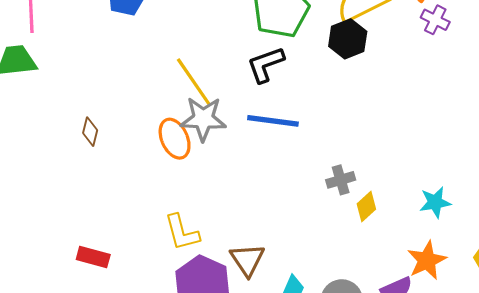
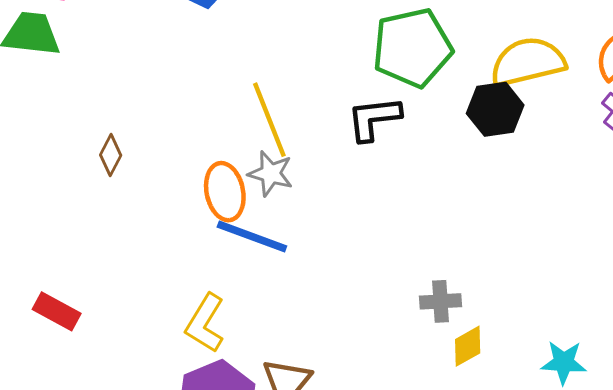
gray star: (203, 119) -> (271, 173), size x0.7
blue line: (273, 121) -> (252, 236), moved
yellow L-shape: (182, 232) -> (205, 323), turned 33
red rectangle: (93, 257) -> (57, 311), moved

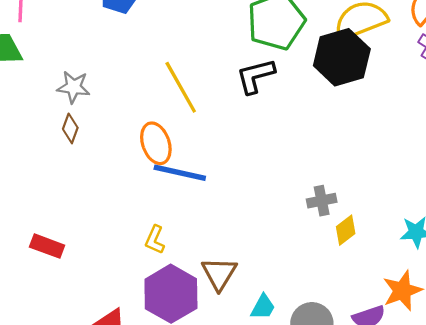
black hexagon: (495, 109) -> (342, 57), size x1.4
gray star: (271, 173) -> (73, 87), moved
yellow L-shape: (205, 323) -> (155, 240), size x0.7

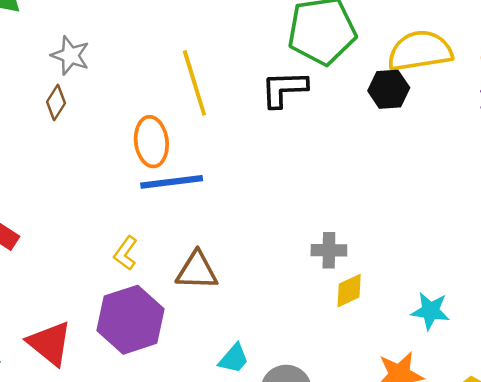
black hexagon: (342, 57) -> (389, 89), size x0.6
blue line: (180, 173) -> (172, 182), turned -32
brown triangle: (219, 274) -> (197, 271), moved, turned 48

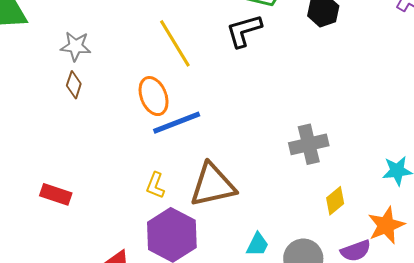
gray cross: (329, 250) -> (309, 144), size x1.4
brown triangle: (197, 271) -> (213, 185), size x1.4
yellow diamond: (349, 291) -> (335, 201), moved

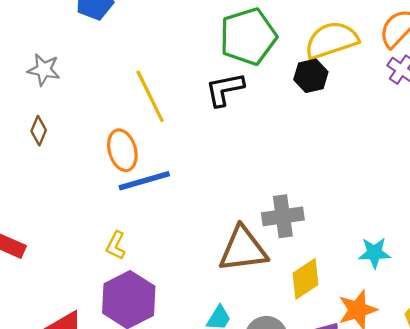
gray star: (76, 46) -> (44, 70), moved
brown triangle: (213, 185) -> (243, 249), moved
yellow diamond: (335, 201) -> (306, 279), size x1.4

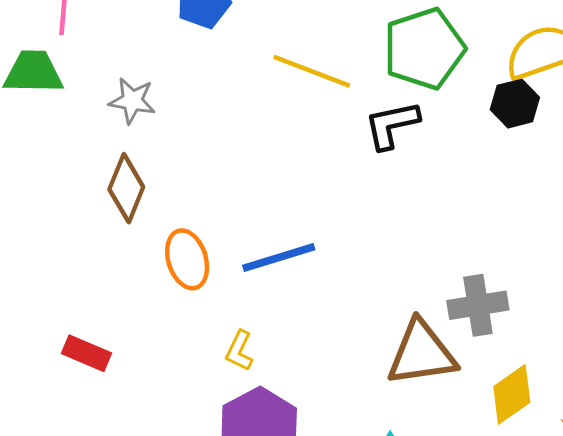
yellow line: (150, 96) -> (312, 71), moved, turned -42
brown diamond: (39, 131) -> (126, 188), size x1.6
orange ellipse: (122, 150) -> (187, 259), moved

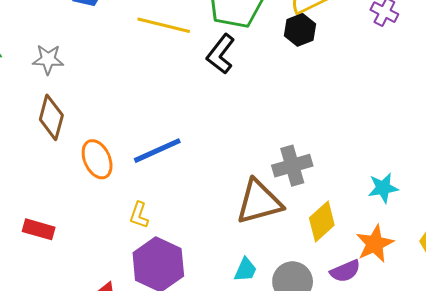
black L-shape: (392, 125) -> (221, 54), turned -33

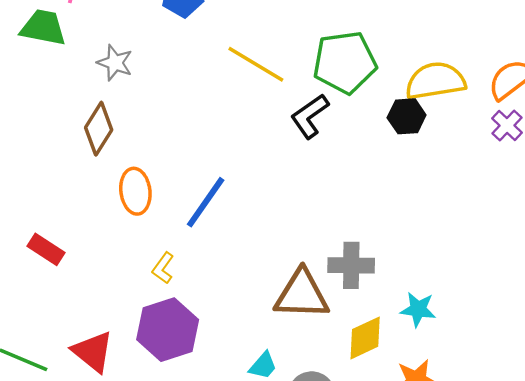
blue line: (157, 151) -> (206, 202), turned -48
cyan star: (383, 188) -> (418, 309), moved

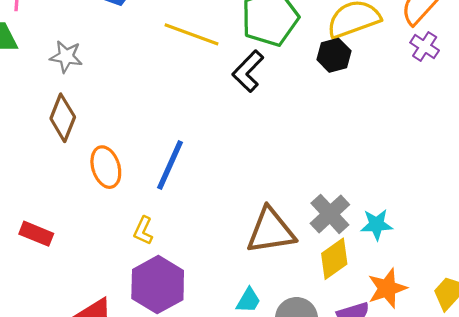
gray cross: (351, 265) -> (330, 214), moved, turned -33

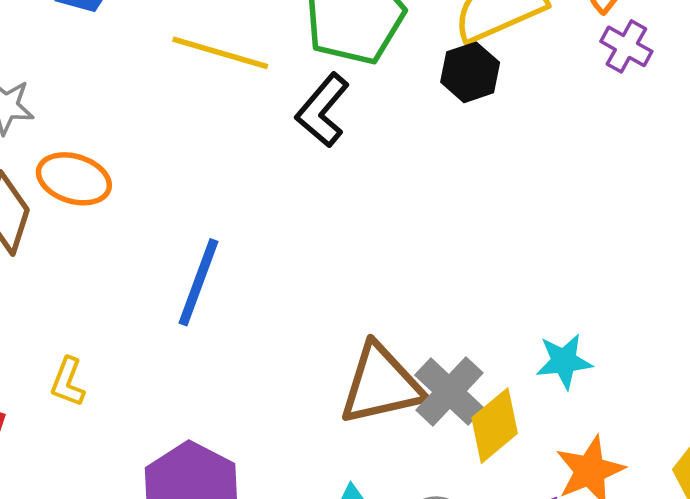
orange ellipse: (106, 167) -> (74, 179), moved, turned -51
gray cross: (330, 214) -> (449, 392), moved
yellow L-shape: (143, 231) -> (68, 382), moved

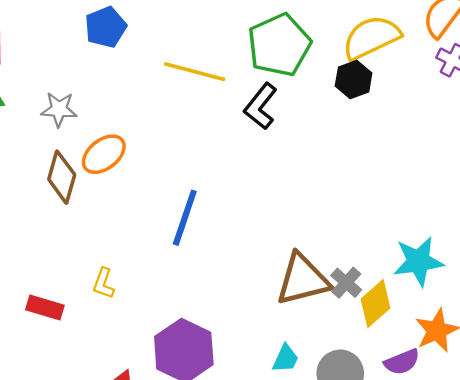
orange ellipse: (74, 179) -> (104, 154), turned -54
cyan star: (564, 361) -> (418, 261), size x1.4
gray cross: (449, 392) -> (346, 283), size x0.7

